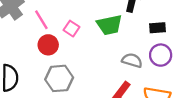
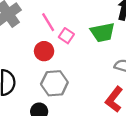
pink line: (41, 20) -> (48, 22), moved

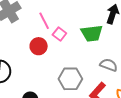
gray hexagon: (54, 83) -> (70, 79), moved

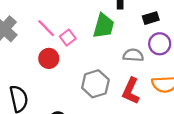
green trapezoid: (92, 33) -> (104, 26), turned -50
pink square: (59, 34) -> (68, 38), turned 32

